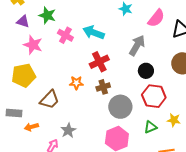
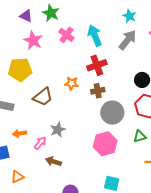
cyan arrow: (94, 32) -> (95, 36), turned 40
gray arrow: (137, 45) -> (127, 40), moved
orange arrow: (31, 127) -> (20, 133), moved

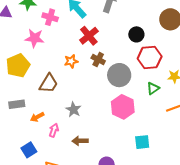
pink star: (33, 40) -> (35, 38), moved
brown cross: (98, 91) -> (98, 59), turned -32
orange arrow: (20, 133) -> (37, 117), moved
pink arrow: (40, 143) -> (54, 130), moved

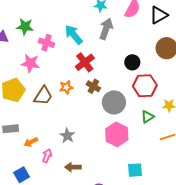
brown trapezoid: (49, 83) -> (43, 96), moved

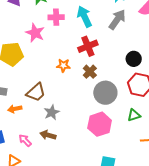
pink cross: (46, 43) -> (56, 17), turned -35
brown trapezoid: (43, 96) -> (36, 92), moved
pink arrow: (47, 156) -> (25, 140), moved, turned -80
brown arrow: (73, 167) -> (48, 135), moved

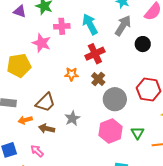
black circle: (134, 59) -> (143, 44), moved
gray star: (52, 112) -> (72, 118), moved
green triangle: (134, 115) -> (138, 133), moved, turned -40
brown arrow: (48, 135) -> (47, 129), moved

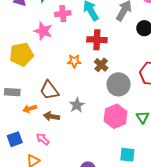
red cross: (95, 54) -> (97, 40), turned 30
brown trapezoid: (45, 102) -> (49, 90), turned 100

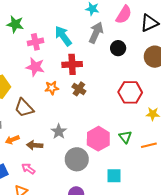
pink star: (43, 31) -> (35, 67), moved
gray circle: (119, 84) -> (77, 159), moved
brown trapezoid: (49, 90) -> (24, 108), moved

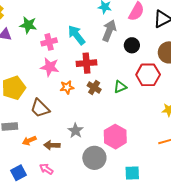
red hexagon: (130, 92) -> (148, 75), moved
green triangle: (125, 137) -> (120, 87), moved, turned 48

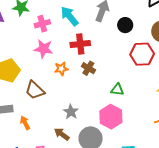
green triangle: (120, 87) -> (117, 90), moved, turned 32
orange arrow: (29, 141) -> (25, 123), turned 88
brown arrow: (52, 145) -> (62, 134), moved, turned 35

